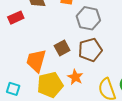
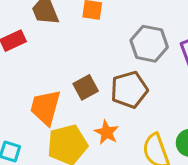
gray hexagon: (88, 18) -> (149, 44), moved

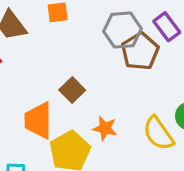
brown pentagon: (129, 90) -> (140, 51), moved

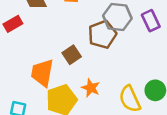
brown pentagon: (140, 51) -> (102, 34), moved

